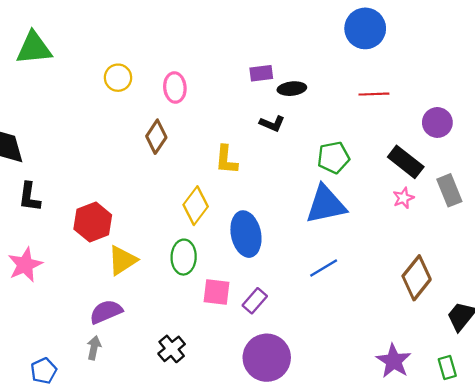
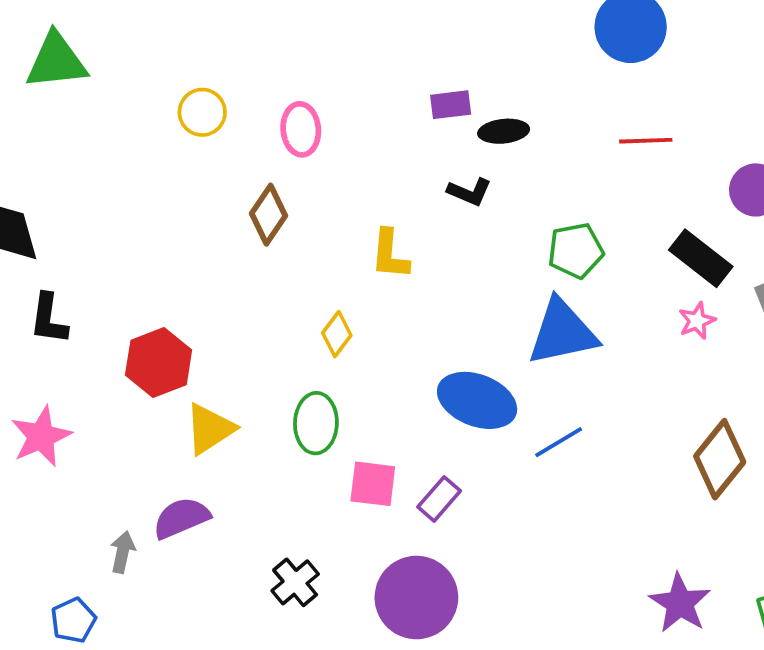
yellow diamond: (196, 206) -> (337, 334), size x0.7
blue ellipse: (246, 234) -> (477, 400), moved, turned -57
gray arrow: (94, 348) -> (123, 552), moved
purple circle: (267, 358) -> (416, 598), moved

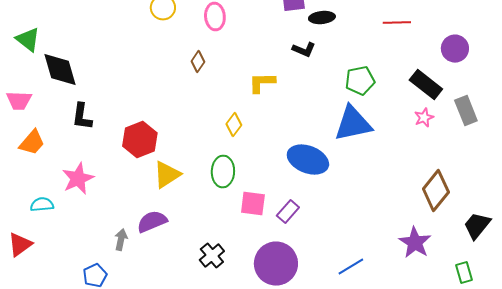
brown diamond: (269, 215) -> (198, 62), size x0.7
yellow L-shape: (390, 254) -> (262, 83), turned 84
blue line: (559, 442) -> (351, 267), moved
purple star: (680, 603) -> (415, 243), moved

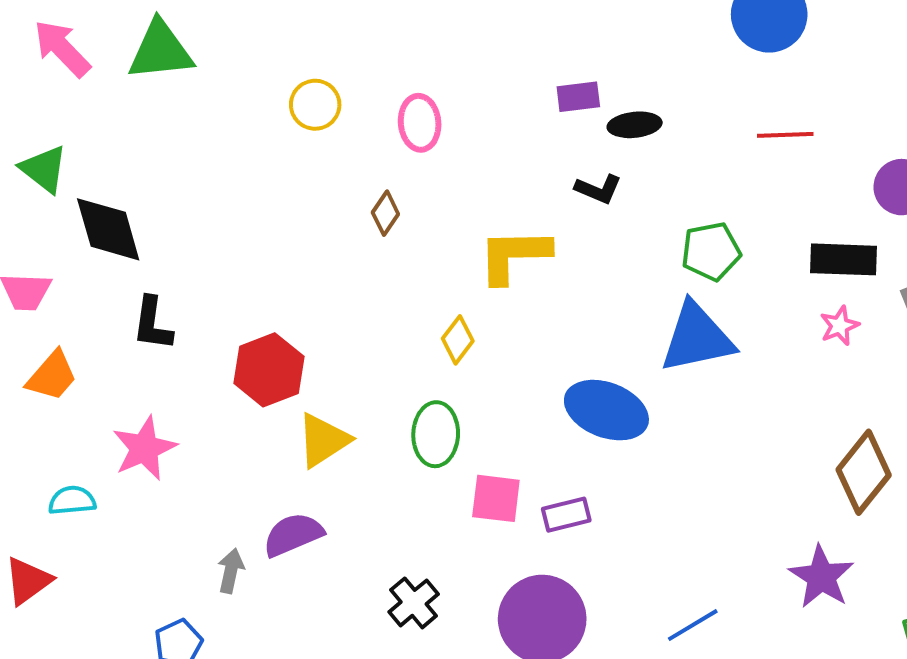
yellow L-shape: (262, 83) -> (514, 255), size x1.4
black rectangle: (426, 85) -> (843, 259), turned -36
purple rectangle: (288, 212) -> (566, 515), turned 35

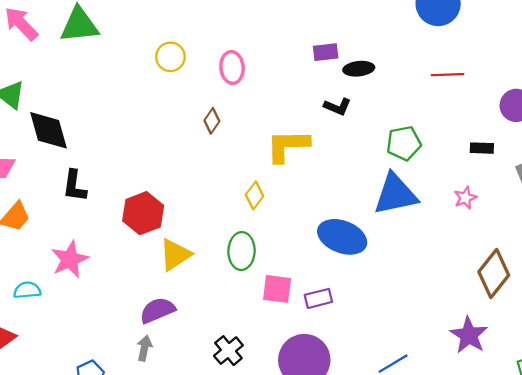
black rectangle: (843, 259) -> (482, 148), size x0.6
pink star: (839, 326) -> (465, 198), moved
gray arrow: (231, 571) -> (144, 348), moved

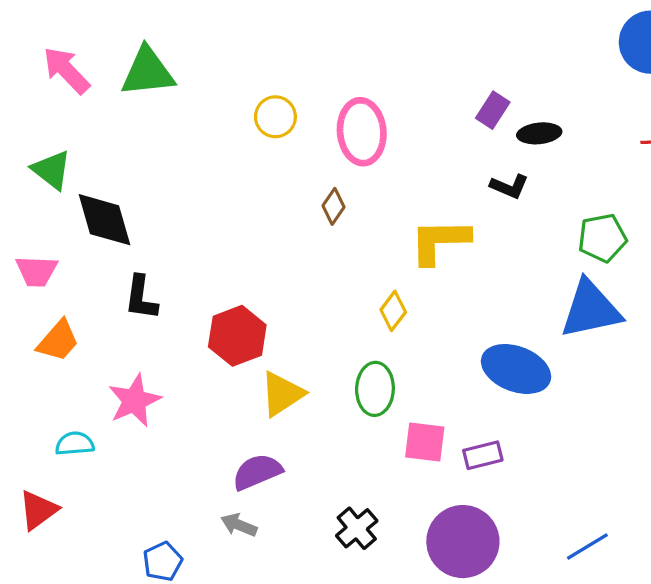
purple rectangle: (326, 52) -> (493, 110), turned -50
pink ellipse: (232, 68) -> (362, 132), size x1.4
gray arrow: (144, 348) -> (239, 525), turned -80

